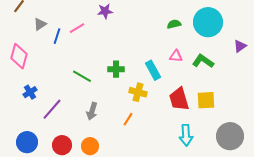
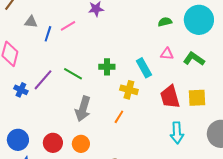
gray triangle: (40, 24) -> (31, 22), turned 40
blue cross: (30, 92) -> (21, 90), turned -32
purple line: (52, 109) -> (43, 80), moved
gray arrow: (92, 111) -> (83, 109), size x1.4

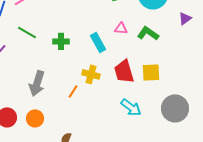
green line: (73, 74) -> (27, 32), moved
yellow cross: (129, 90) -> (91, 74), moved
cyan arrow: (177, 133) -> (131, 107), turned -50

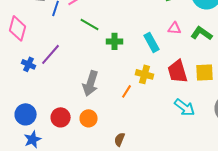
green line: (27, 32) -> (90, 24), moved

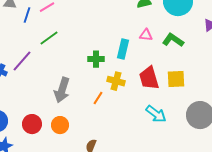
green line: (90, 24) -> (49, 38), moved, turned -66
green cross: (115, 41) -> (96, 59), moved
cyan rectangle: (152, 42) -> (123, 49), turned 42

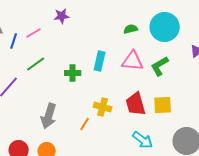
pink triangle: (146, 35) -> (133, 61), size x1.6
green L-shape: (173, 40) -> (160, 66), turned -65
cyan rectangle: (123, 49) -> (100, 61), moved
green cross: (96, 59) -> (73, 73), moved

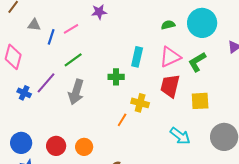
pink triangle: (133, 61) -> (170, 57), turned -30
green cross: (73, 73) -> (116, 77), moved
red trapezoid: (136, 104) -> (170, 86), moved, turned 30
gray arrow: (49, 116) -> (76, 92), moved

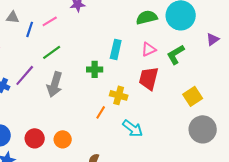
green semicircle: (168, 25) -> (147, 17), size x1.5
pink triangle: (170, 57) -> (149, 49), size x0.7
yellow square: (200, 101) -> (193, 96), moved, turned -30
cyan arrow: (180, 136) -> (133, 128), moved

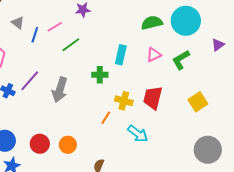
gray triangle: (13, 17) -> (18, 23), turned 32
green line: (52, 52) -> (71, 45), moved
red trapezoid: (149, 78) -> (153, 98), moved
gray circle: (203, 129) -> (208, 150), moved

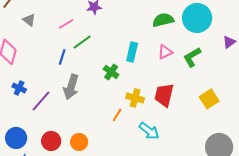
blue line: (35, 35) -> (62, 57), moved
green cross: (100, 75) -> (111, 72), turned 35
purple line: (30, 81) -> (41, 101), moved

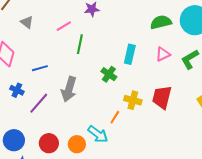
green line: (82, 42) -> (80, 44), turned -42
blue line: (62, 57) -> (40, 68), moved, turned 56
cyan arrow: (149, 131) -> (98, 134), moved

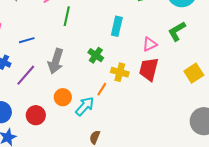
pink triangle: (163, 54) -> (150, 44), moved
green cross: (109, 74) -> (96, 55), moved
cyan arrow: (98, 134) -> (85, 106), turned -85
orange circle: (77, 144) -> (63, 97), moved

